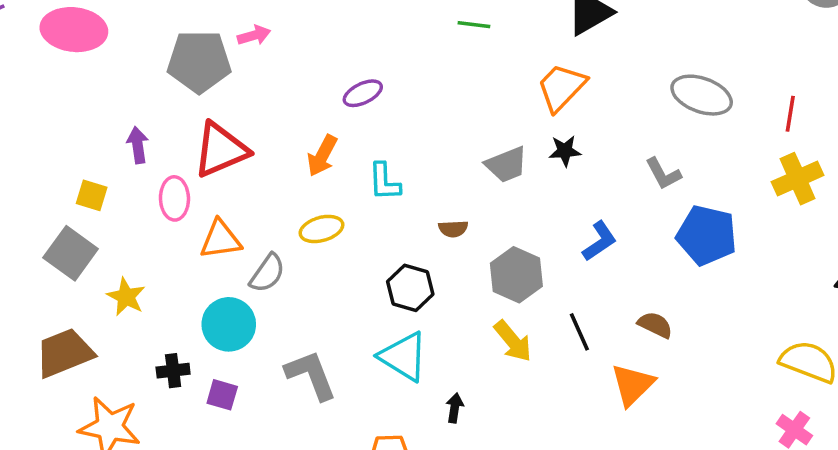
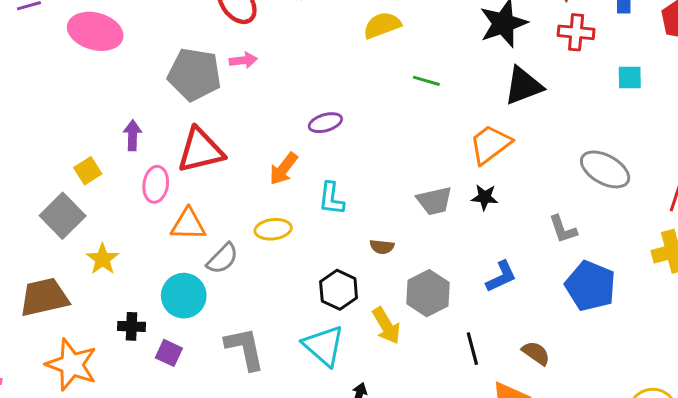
yellow square: (92, 195) -> (88, 171), turned 32
yellow arrow: (513, 341) -> (386, 326), moved

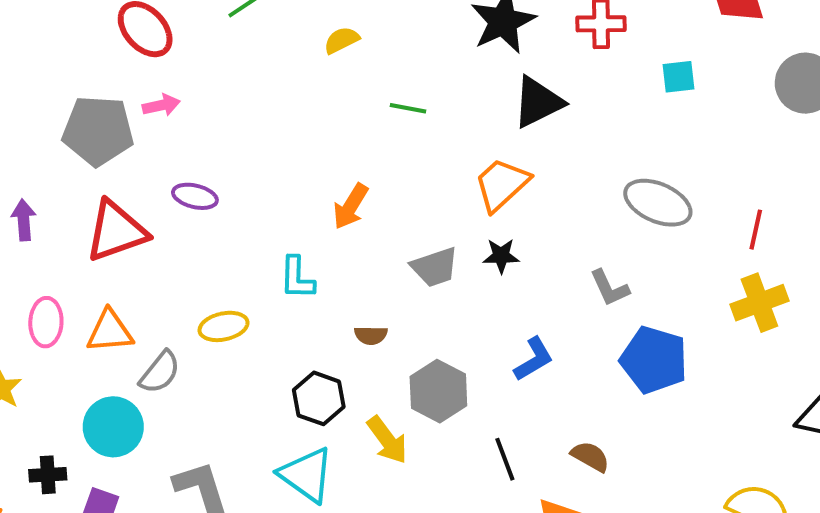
yellow semicircle: (382, 25) -> (342, 40), size x0.7
purple ellipse: (325, 123) -> (195, 196), moved, turned 36
orange arrow: (283, 169) -> (351, 206), moved
pink ellipse: (156, 184) -> (46, 322), moved

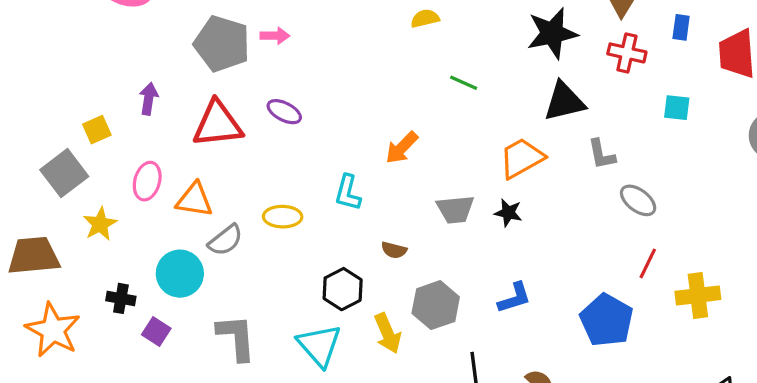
gray ellipse: (658, 203) -> (638, 200), size x0.7
red line: (756, 230) -> (648, 263), moved
gray L-shape: (610, 288) -> (602, 154), moved

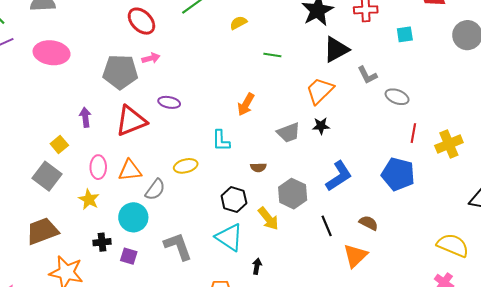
yellow star: (100, 224) -> (89, 199), moved
blue L-shape: (515, 298) -> (339, 176), size x1.4

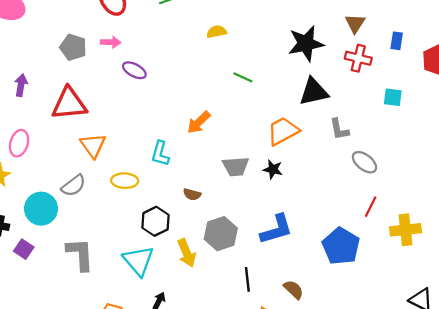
gray pentagon: (120, 72) -> (73, 47), size x0.7
purple ellipse: (169, 102) -> (134, 70), moved
yellow ellipse: (186, 166) -> (125, 181), moved
orange triangle: (130, 170) -> (93, 145), moved, turned 45

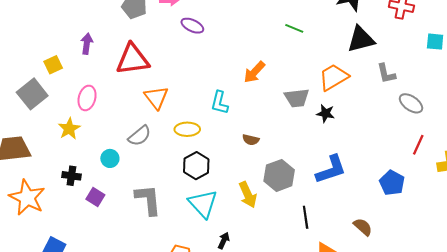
gray trapezoid: (236, 166) -> (297, 98), moved
cyan circle: (41, 209) -> (110, 158), size x0.6
black hexagon: (155, 221) -> (196, 166), moved
blue pentagon: (341, 246) -> (392, 183), size x0.7
brown semicircle: (294, 290) -> (363, 227), moved

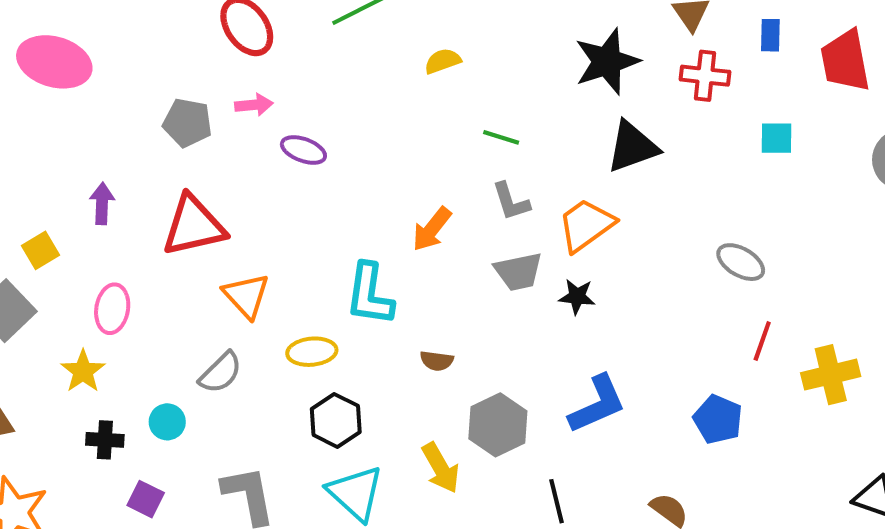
gray L-shape: (386, 73) -> (511, 201), moved
cyan L-shape: (219, 103) -> (370, 294), size x1.4
black cross: (71, 176) -> (105, 440), moved

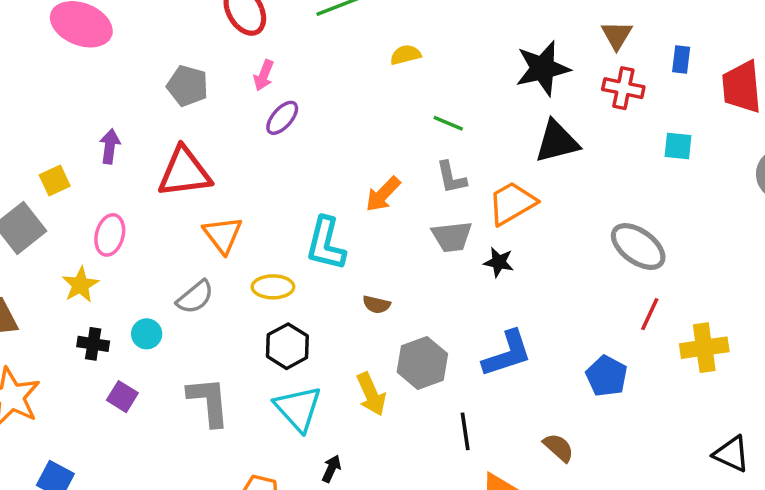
pink arrow: (254, 105) -> (264, 75), moved, turned 112
purple ellipse: (303, 150) -> (282, 118), turned -75
gray ellipse: (741, 262) -> (638, 247), size x1.4

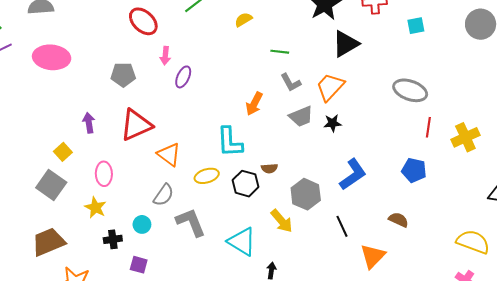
black hexagon: (287, 346) -> (246, 184), moved
gray L-shape: (209, 401) -> (191, 222), moved

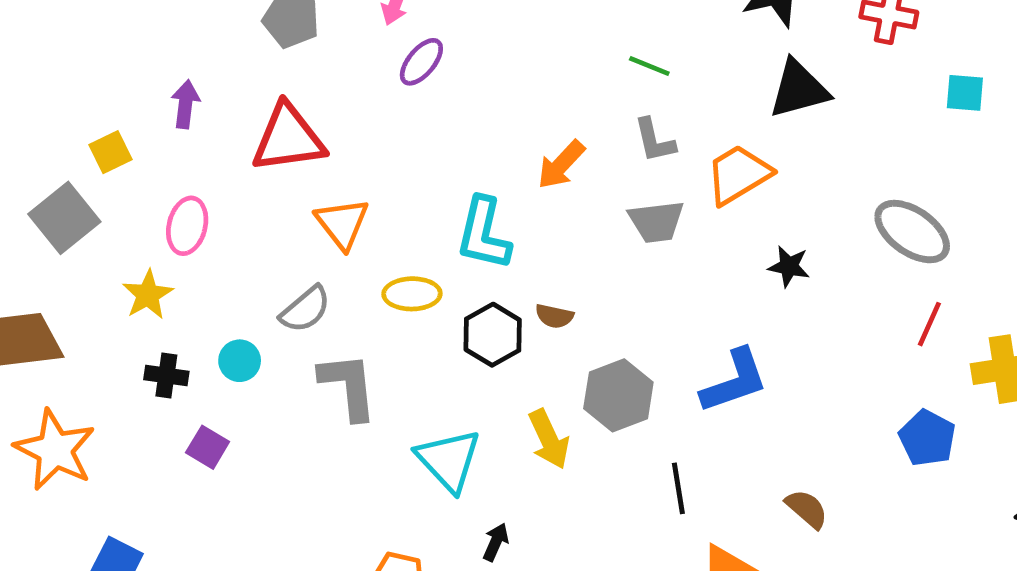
black star: (333, 123) -> (789, 266), moved
blue pentagon: (414, 170) -> (927, 438), moved

